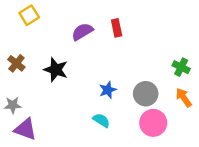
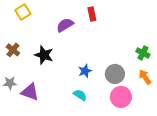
red rectangle: (117, 28) -> (92, 14), moved
purple triangle: (25, 129) -> (30, 92), moved

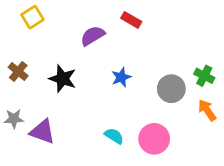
red rectangle: (92, 14) -> (131, 20), turned -48
blue star: (85, 71) -> (121, 77), moved
gray circle: (115, 74) -> (171, 89), moved
pink circle: (121, 97) -> (154, 139), moved

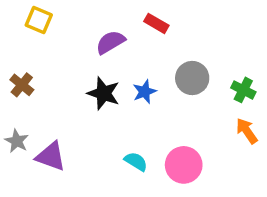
yellow square: (32, 17) -> (39, 20), turned -35
black star: (63, 79) -> (104, 93), moved
gray circle: (171, 89) -> (192, 78), moved
gray star: (14, 119) -> (17, 141), turned 30

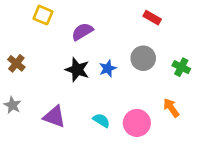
yellow square: (39, 20) -> (43, 15), moved
red rectangle: (156, 23) -> (152, 18), moved
orange arrow: (247, 131) -> (171, 108), moved
purple triangle: (51, 156) -> (54, 117), moved

